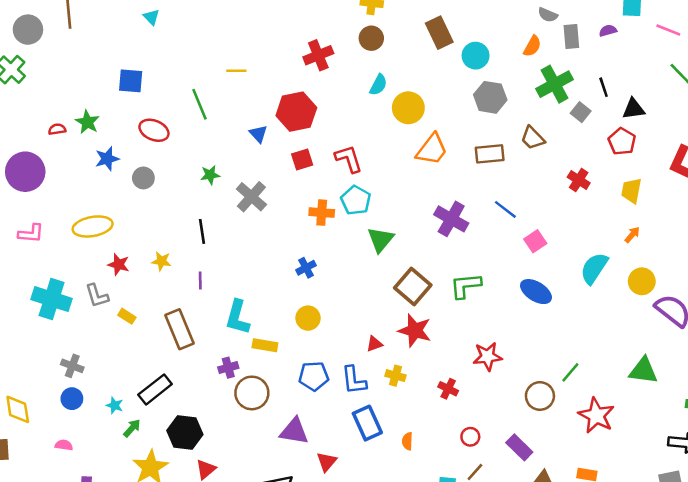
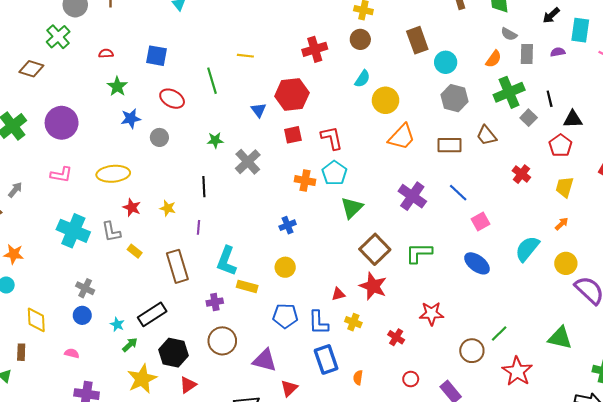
red semicircle: (57, 129) -> (106, 53), moved
brown circle: (252, 393) -> (222, 341), moved

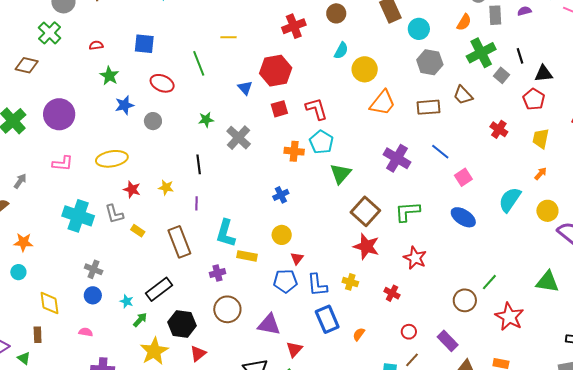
red triangle: (338, 294) -> (297, 258), moved, turned -32
red star: (431, 314) -> (415, 258), moved, turned 30
orange semicircle: (358, 378) -> (359, 334), turned 32

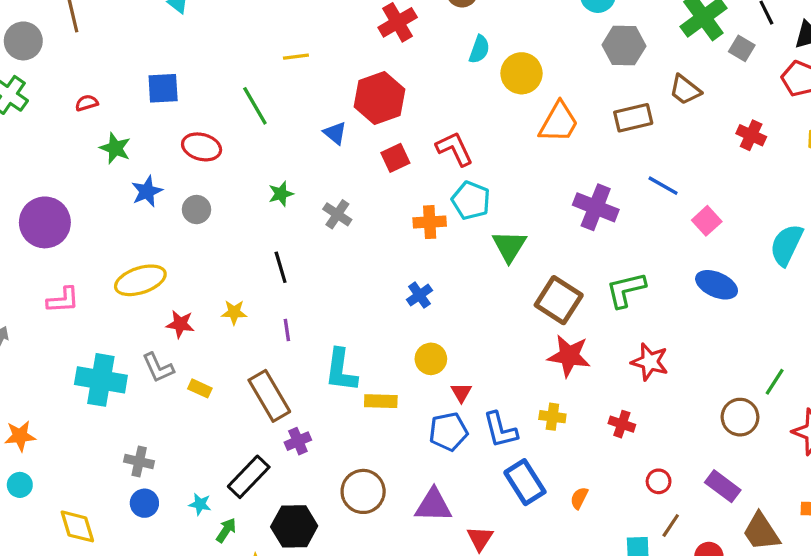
gray cross: (239, 138) -> (337, 214), size x0.7
purple cross: (217, 273) -> (298, 441), moved

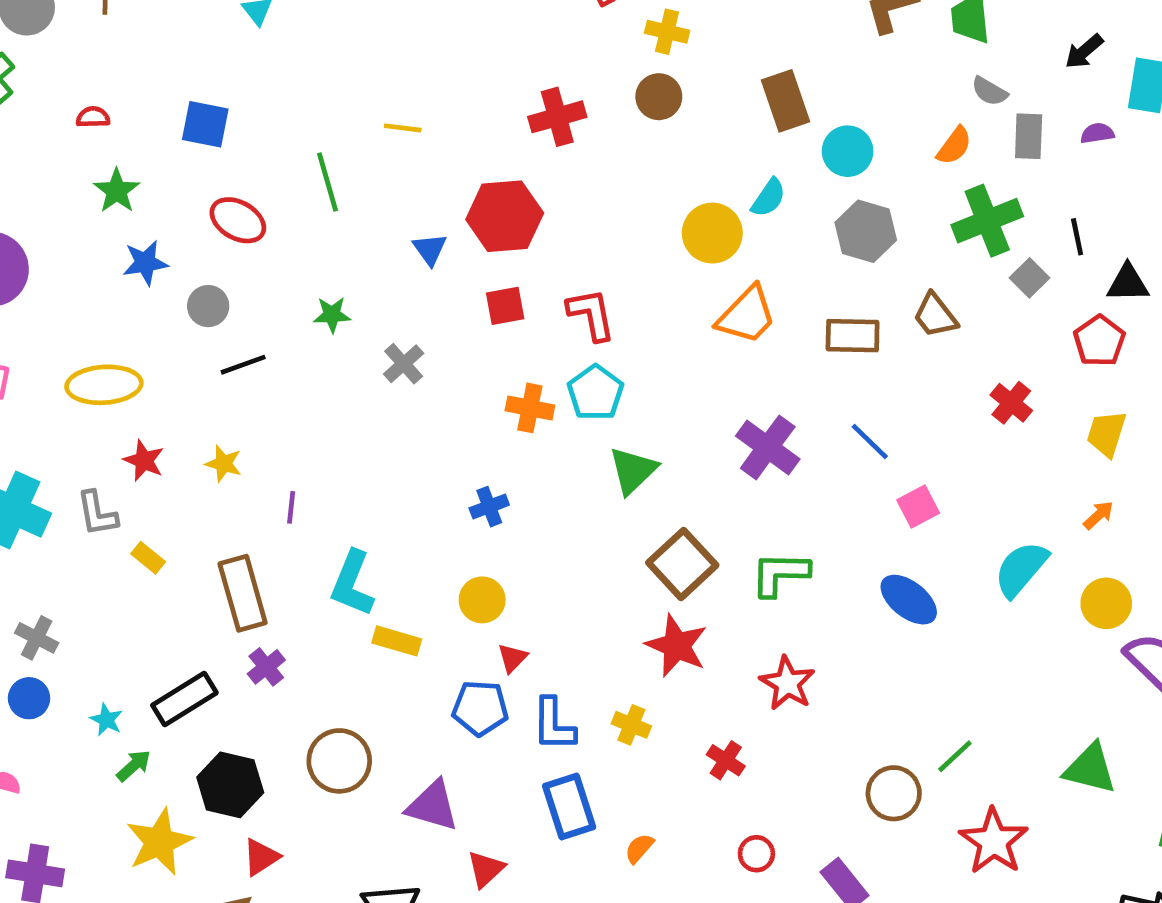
cyan semicircle: (479, 49) -> (769, 198), moved
black line: (281, 267) -> (243, 365), moved, turned 72
purple cross: (298, 441) -> (266, 667), turned -30

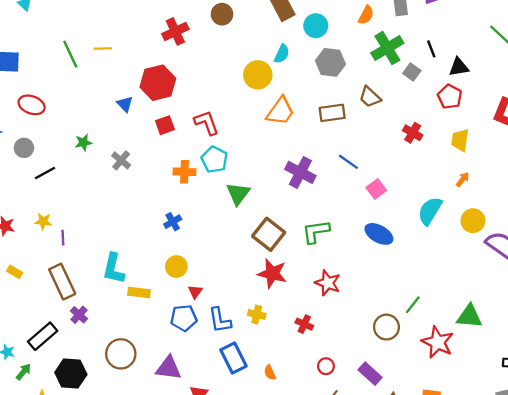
green line: (328, 182) -> (70, 54), moved
purple line: (291, 507) -> (63, 238), moved
green triangle: (1090, 769) -> (469, 316), moved
orange semicircle: (639, 848) -> (270, 373), turned -56

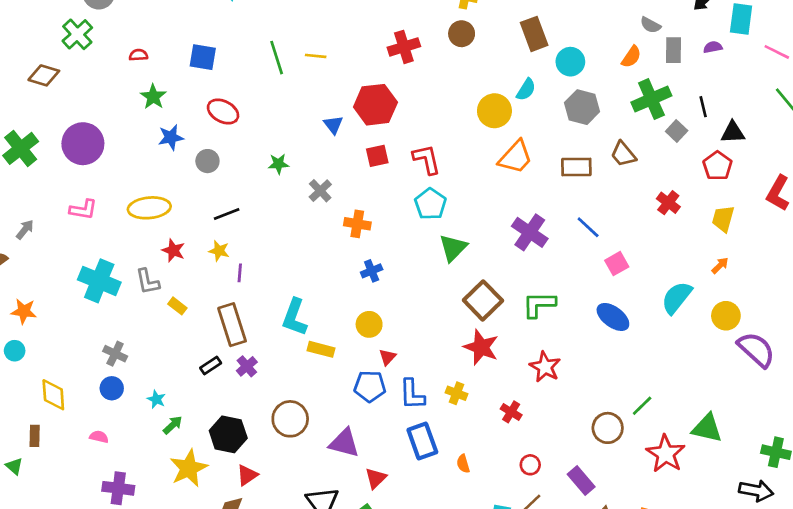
orange cross: (184, 172) -> (357, 224), moved
black line: (45, 173) -> (227, 214), moved
black rectangle: (43, 336) -> (211, 366), moved, size x0.6

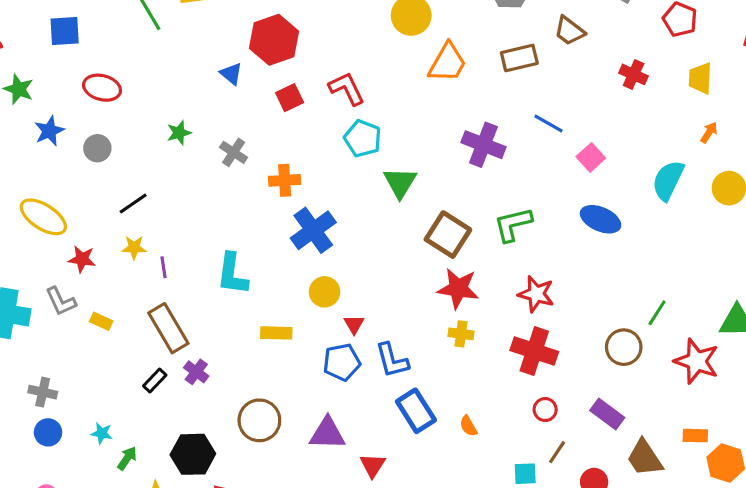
yellow ellipse: (149, 208) -> (43, 217), turned 51
blue cross: (372, 271) -> (313, 230), size x1.8
cyan L-shape: (295, 317) -> (232, 274), moved
yellow cross: (457, 393) -> (461, 334), moved
red cross: (511, 412) -> (534, 351), moved, size x1.8

